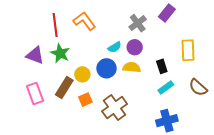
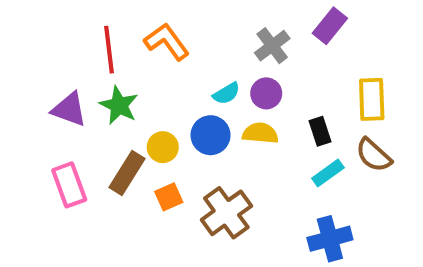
brown semicircle: (198, 87) -> (374, 155), moved

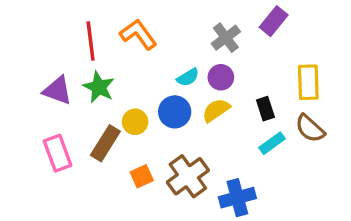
yellow semicircle: (260, 133) -> (216, 110), turned -40
orange square: (169, 197) -> (142, 176), moved
blue cross: (330, 239) -> (237, 198), moved

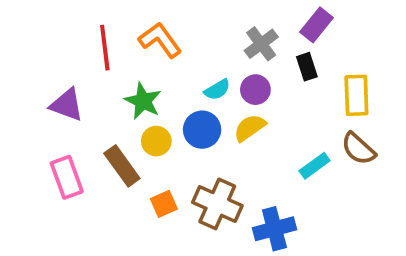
green star: (99, 87) -> (143, 101), moved
black rectangle: (265, 109) -> (307, 67), moved
brown rectangle: (105, 143) -> (122, 166), turned -68
brown cross: (188, 176) -> (217, 204), turned -30

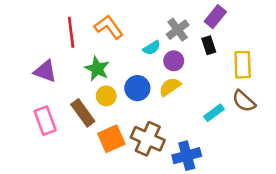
cyan semicircle: (217, 90) -> (152, 48), moved
orange square: (164, 204) -> (111, 139), size x1.5

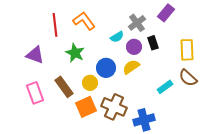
black rectangle: (209, 45) -> (153, 43), moved
yellow circle: (106, 96) -> (90, 83), moved

